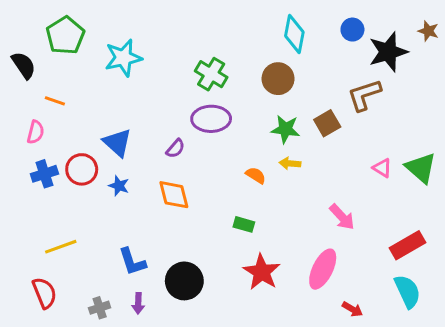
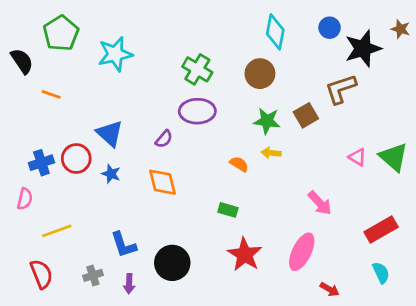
pink semicircle: (36, 132) -> (25, 199), moved
cyan semicircle: (407, 291) -> (381, 273), size x0.7
gray cross: (100, 308) -> (93, 275), moved

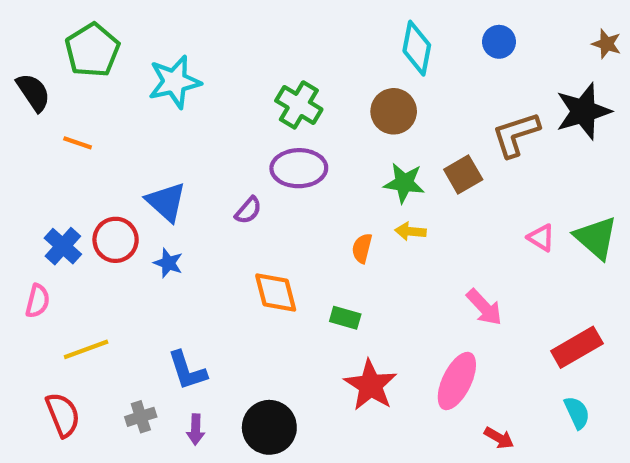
black star: (363, 49) -> (583, 111), moved
blue cross: (41, 163) -> (63, 246), turned -30
orange semicircle: (239, 164) -> (362, 248), turned -108
orange diamond: (163, 182) -> (276, 292), moved
black circle: (172, 263) -> (269, 427), moved

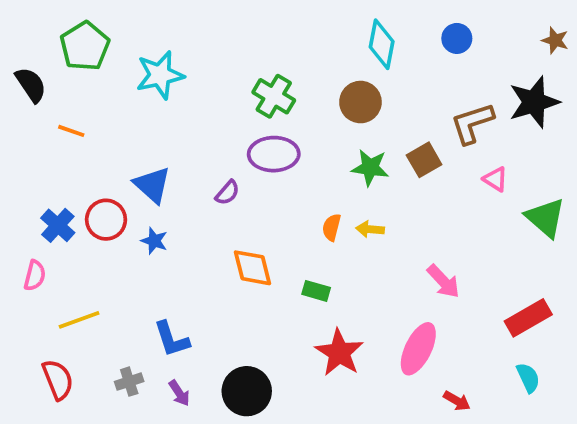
yellow arrow: (411, 231) -> (370, 229), moved
pink triangle: (541, 238) -> (495, 179), moved
purple arrow: (196, 429) -> (179, 393), turned -36

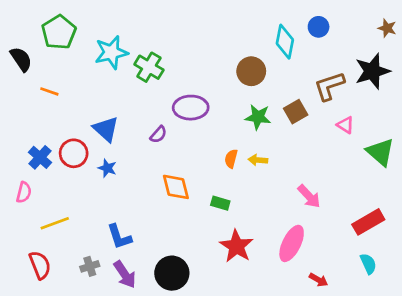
cyan diamond: (382, 44) -> (285, 42), moved
green cross: (274, 96) -> (149, 67), moved
purple arrow: (179, 393) -> (125, 274), size x1.5

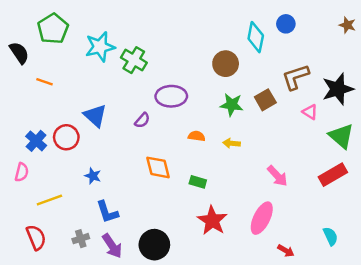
black star: (372, 71) -> (338, 89), moved
orange semicircle: (231, 159) -> (197, 136), moved, turned 84
blue star: (107, 168) -> (93, 176), moved
red rectangle: (368, 222) -> (333, 175), moved

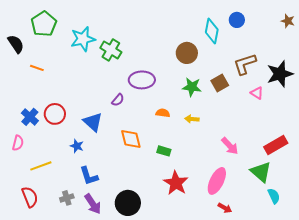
blue triangle: (95, 116) -> (93, 122), moved
green triangle: (341, 136) -> (261, 172), moved
red arrow: (286, 251) -> (225, 208), moved

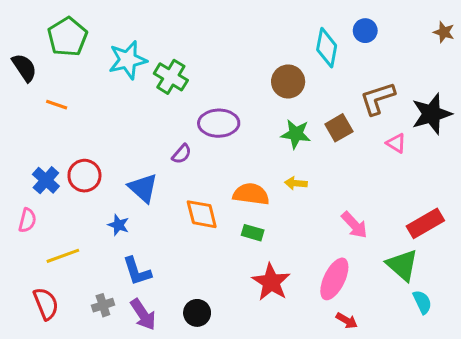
orange semicircle: (163, 113) -> (251, 194), moved, size x1.6
black circle: (128, 203) -> (197, 313), size x0.7

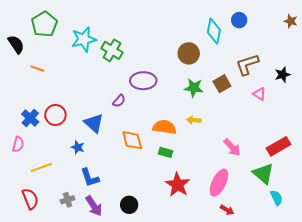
black star: (432, 114) -> (283, 75), size x0.6

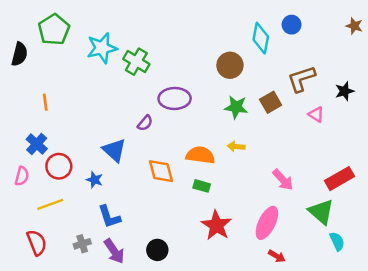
black semicircle: (16, 44) -> (19, 54), turned 48
orange line: (37, 69) -> (45, 102), moved, turned 64
red circle: (55, 115) -> (59, 166), moved

